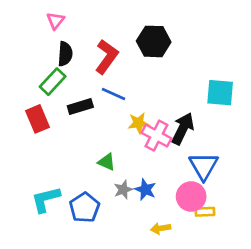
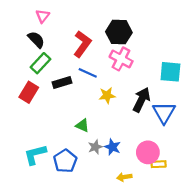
black semicircle: (65, 54) -> (36, 40), moved, turned -48
red rectangle: (37, 119) -> (29, 92), turned 54
pink cross: (156, 136) -> (121, 59), moved
blue triangle: (204, 166) -> (164, 113), moved

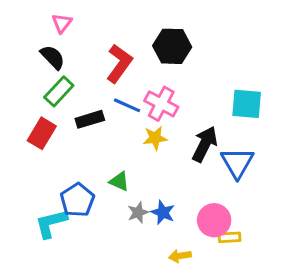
pink cross: (121, 59) -> (161, 104), moved
blue pentagon: (65, 161) -> (77, 200), moved

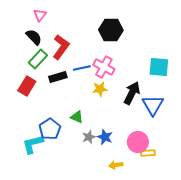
red L-shape: (119, 63) -> (61, 47), moved
blue line: (127, 105) -> (82, 68), turned -36

